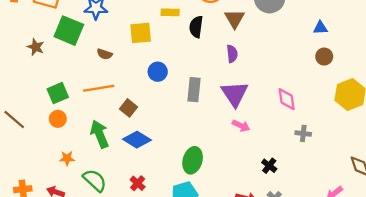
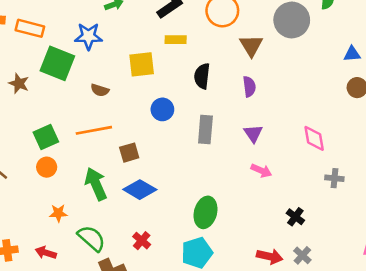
black semicircle: (196, 27) -> (202, 76), moved
purple triangle: (235, 94) -> (253, 133), size x0.6
brown square: (128, 108) -> (129, 153), turned 36

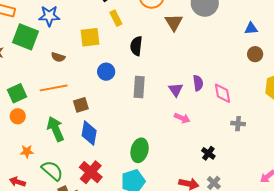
yellow rectangle: (176, 40) -> (116, 18), turned 63
purple semicircle: (249, 87) -> (198, 83), moved
blue diamond: (140, 190) -> (89, 133), turned 70
red cross: (142, 241) -> (91, 172), size x1.6

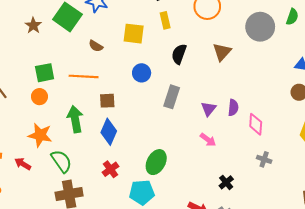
brown triangle: (174, 22) -> (222, 52), moved
orange star: (27, 151) -> (40, 135), size x1.6
red cross: (91, 172) -> (111, 169), moved, size x0.7

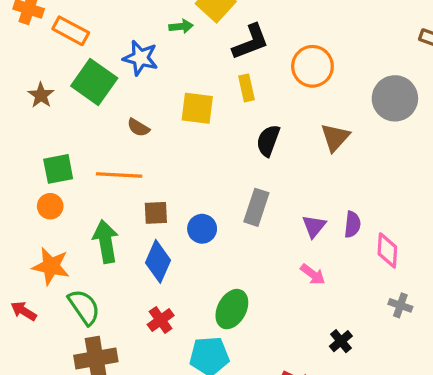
blue circle: (142, 73) -> (202, 229), moved

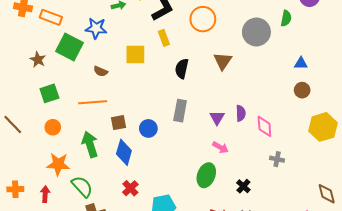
green square: (58, 169) -> (49, 93), moved
green ellipse: (232, 309) -> (206, 175), moved
red arrow: (24, 311) -> (45, 194), turned 70

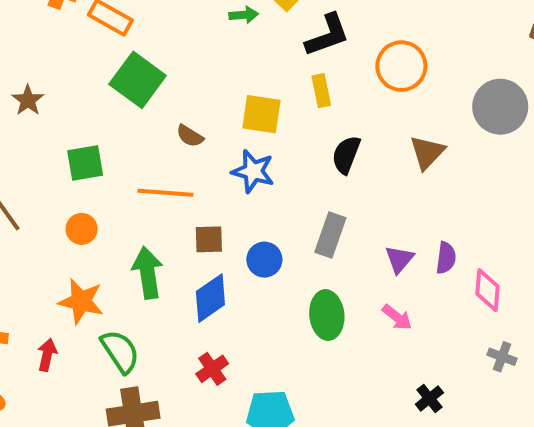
blue star: (96, 28) -> (253, 171), moved
brown star: (38, 60) -> (28, 100), moved
blue diamond: (124, 152) -> (210, 298), turned 30
green ellipse: (206, 175) -> (327, 315), moved, turned -35

